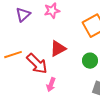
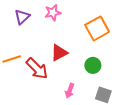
pink arrow: (51, 85) -> (70, 91), moved

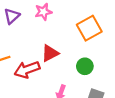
red arrow: (37, 69) -> (27, 70), turned 115

